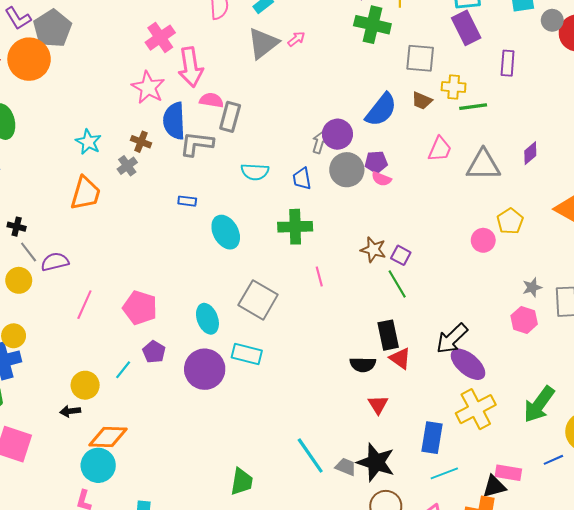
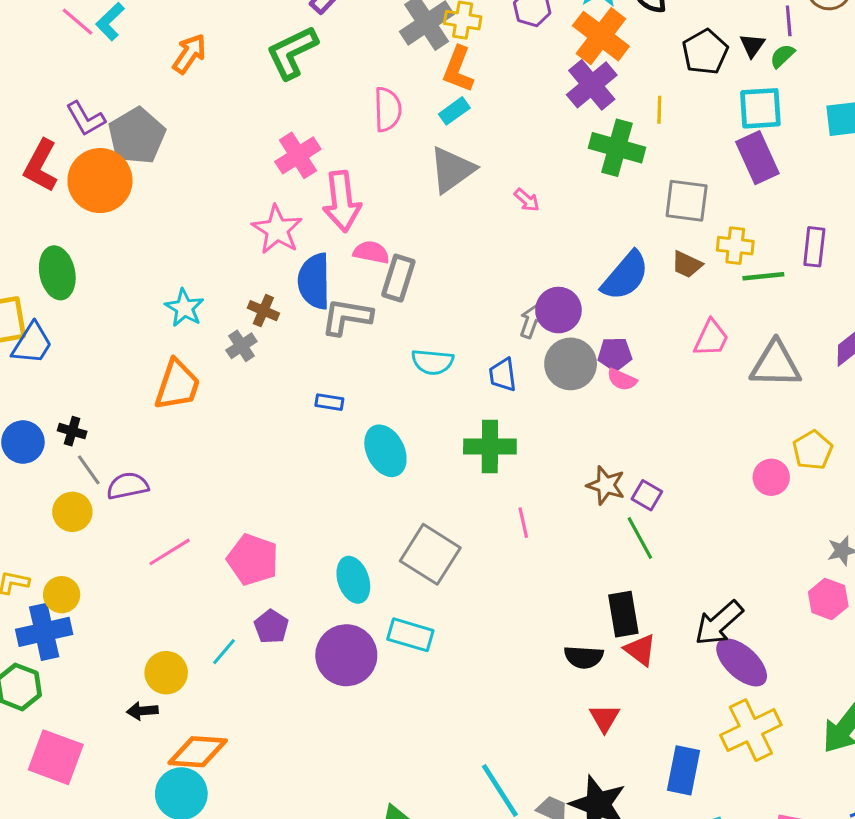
pink arrow: (296, 39) -> (527, 200), moved, turned 78
purple rectangle: (508, 63) -> (814, 247), moved
pink line: (84, 305) -> (170, 552), turned 32

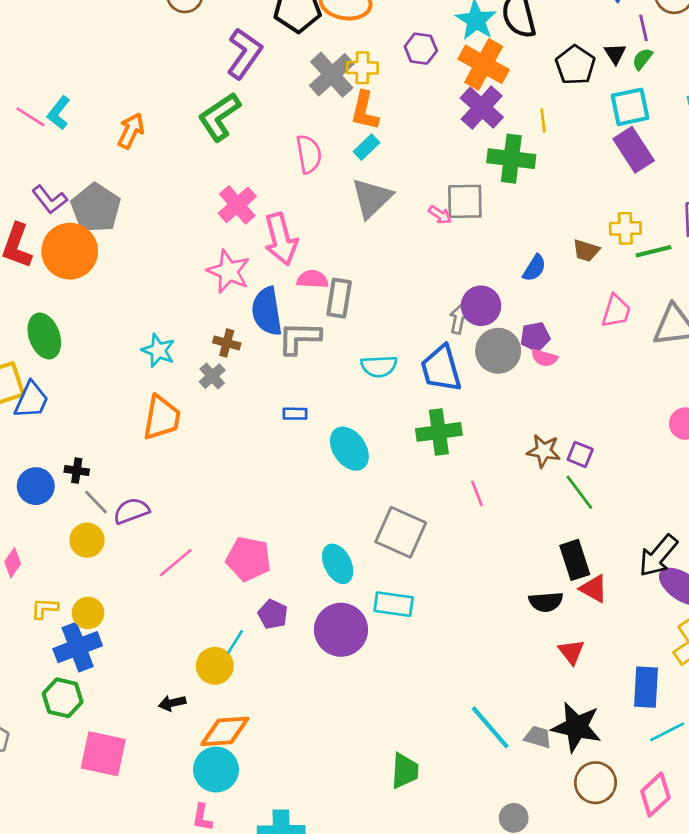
gray square: (687, 201) -> (465, 201), moved
blue semicircle: (625, 276) -> (534, 268), size x0.6
blue trapezoid: (503, 375) -> (441, 368), size x1.6
yellow circle: (166, 673) -> (215, 666), moved

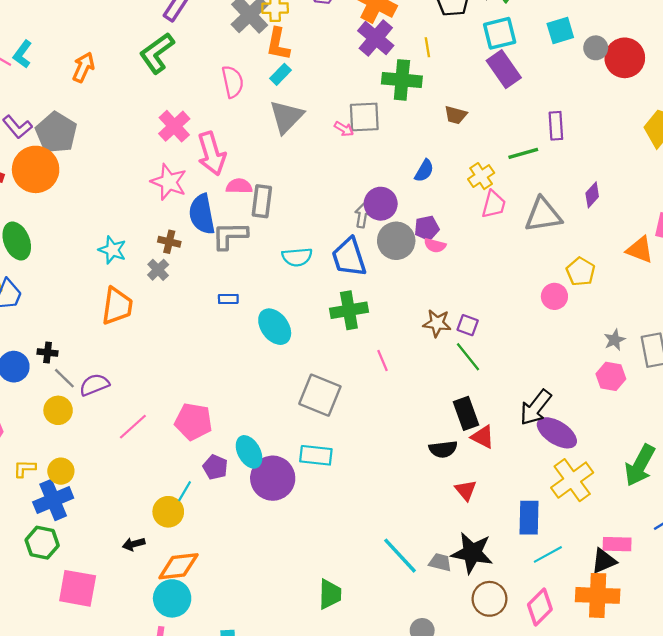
yellow cross: (625, 228) -> (481, 176), moved, turned -30
brown trapezoid: (586, 251) -> (456, 115), moved
cyan ellipse: (338, 564) -> (249, 452), moved

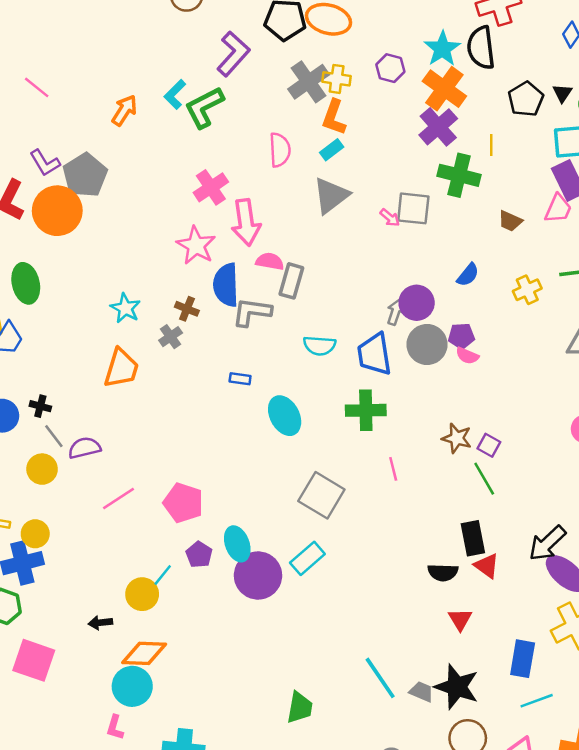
cyan L-shape: (23, 54) -> (175, 94), moved
pink trapezoid: (494, 204) -> (558, 209), moved
cyan rectangle: (316, 455) -> (307, 558), turned -56

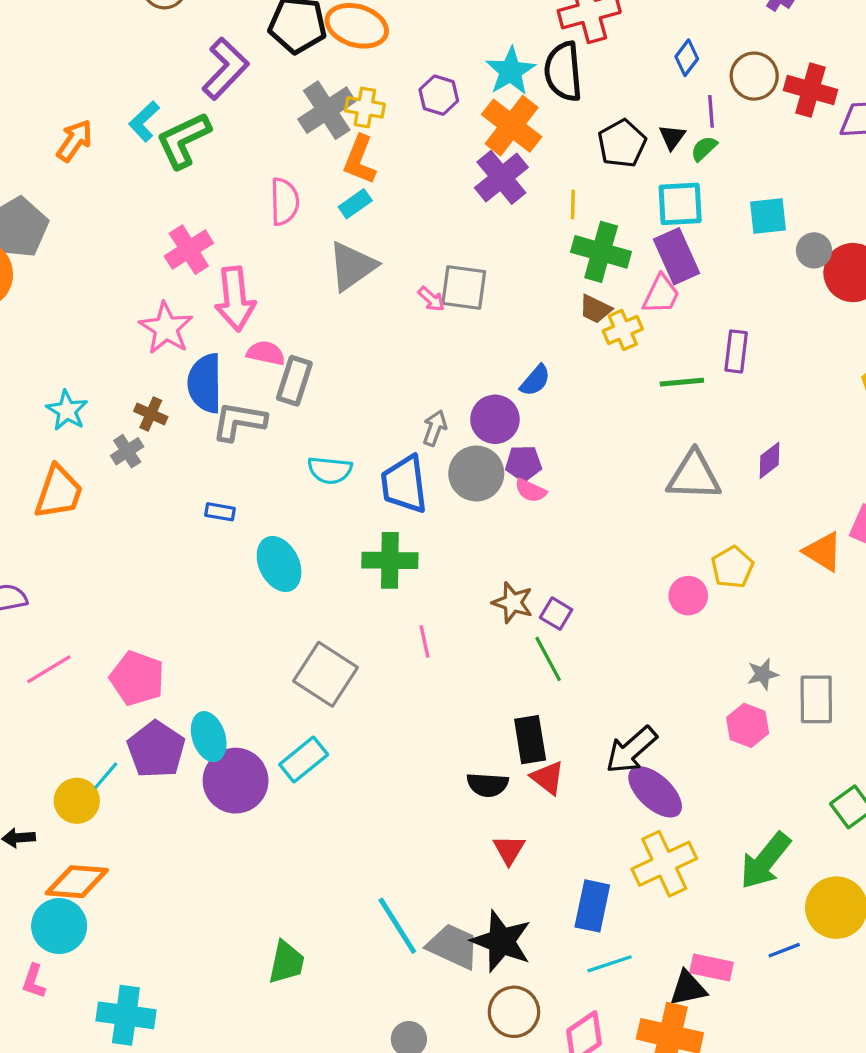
green cross: (459, 175) -> (601, 252), moved
yellow cross: (527, 290) -> (623, 330), moved
purple circle: (417, 303) -> (495, 419), moved
purple pentagon: (199, 555) -> (156, 749), size x1.6
gray trapezoid: (421, 692) -> (453, 946), size x1.6

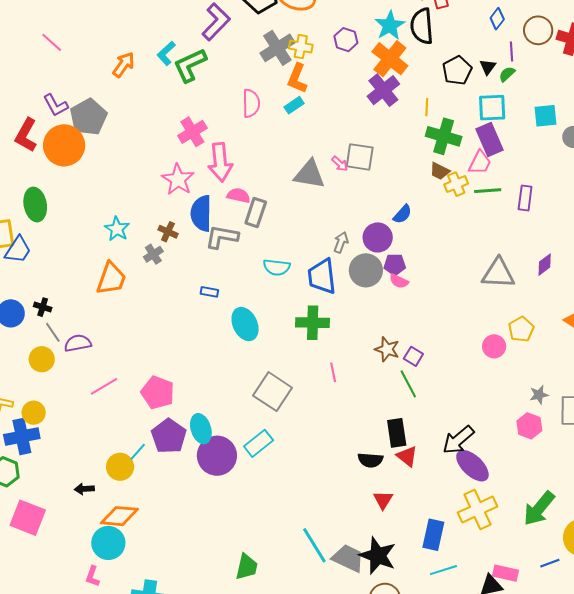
gray triangle: (352, 266) -> (309, 174), moved, turned 44
green line: (682, 382) -> (488, 191), moved

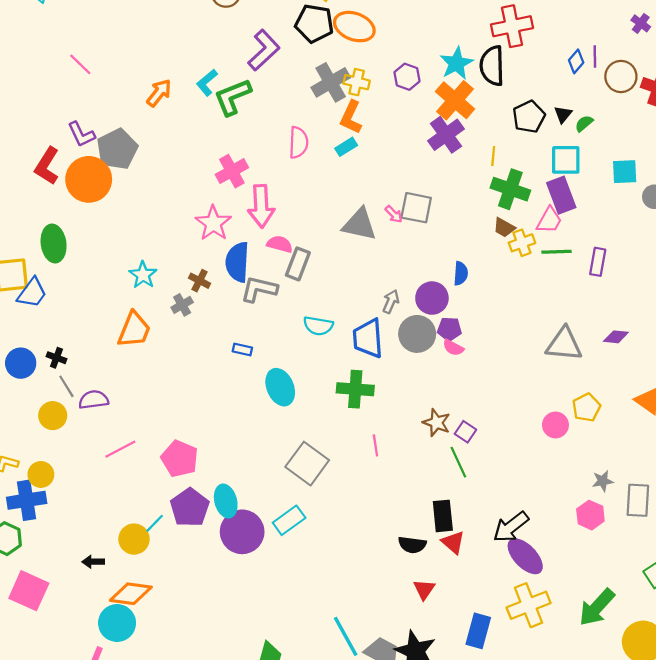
purple line: (512, 51) -> (595, 57), moved
blue semicircle: (402, 214) -> (461, 273), turned -40
purple diamond: (545, 265) -> (616, 337), turned 40

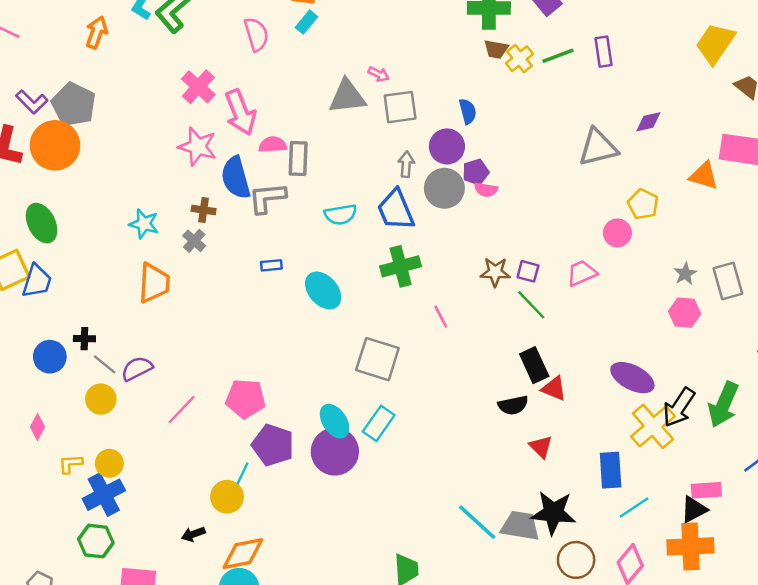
gray square: (416, 208) -> (400, 107), moved
pink trapezoid: (549, 220) -> (582, 273), moved, turned -124
cyan ellipse: (226, 501) -> (335, 421), moved
black arrow: (511, 527) -> (679, 407), moved

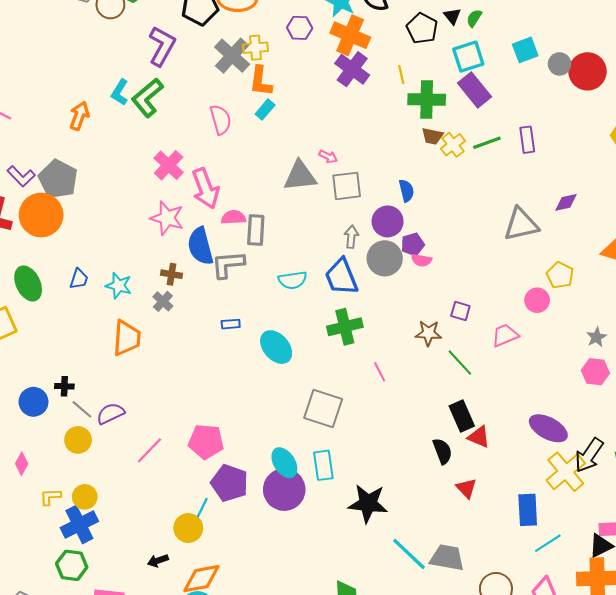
purple square: (528, 271) -> (460, 311), moved
blue trapezoid: (37, 281) -> (79, 279), moved, size x0.7
black semicircle: (513, 405) -> (442, 451), turned -100
cyan rectangle: (379, 423) -> (323, 465), turned -44
black star: (553, 513) -> (368, 503), moved

